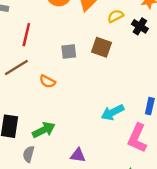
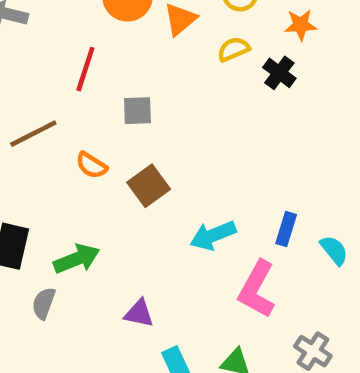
red line: (26, 35) -> (85, 69), moved
brown square: (101, 47) -> (149, 186), moved, turned 30

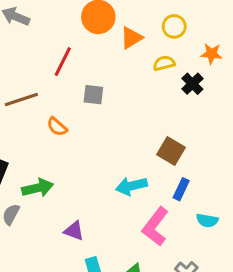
brown square: (149, 186) -> (171, 151), moved, turned -32
cyan semicircle: (334, 250) -> (207, 220), moved, turned 130

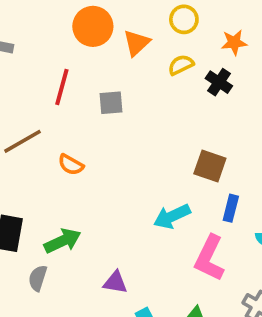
gray square: (93, 95) -> (111, 103), moved

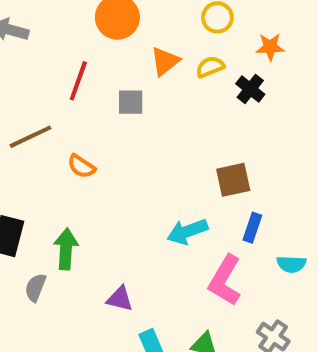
orange triangle: (136, 43) -> (165, 61), moved
brown square: (210, 166) -> (233, 180), turned -36
green arrow: (63, 241) -> (66, 249), turned -66

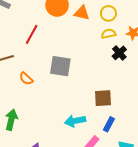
orange triangle: (165, 61) -> (82, 13), moved, turned 42
yellow semicircle: (210, 67) -> (108, 34), moved
gray square: (131, 102) -> (60, 66), moved, size x1.5

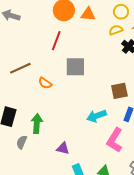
yellow circle: (108, 13) -> (121, 12), moved
red line: (32, 34) -> (56, 41), moved

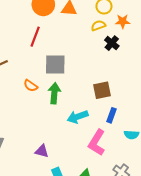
orange semicircle: (45, 83) -> (31, 86), moved
green arrow: (37, 124) -> (54, 93), moved

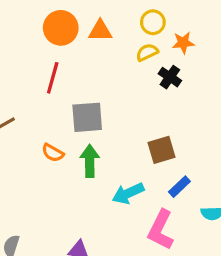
blue rectangle: (112, 115) -> (179, 187), turned 32

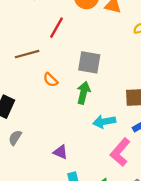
red line: (53, 78) -> (57, 28), moved
orange semicircle: (53, 153) -> (50, 80), moved

